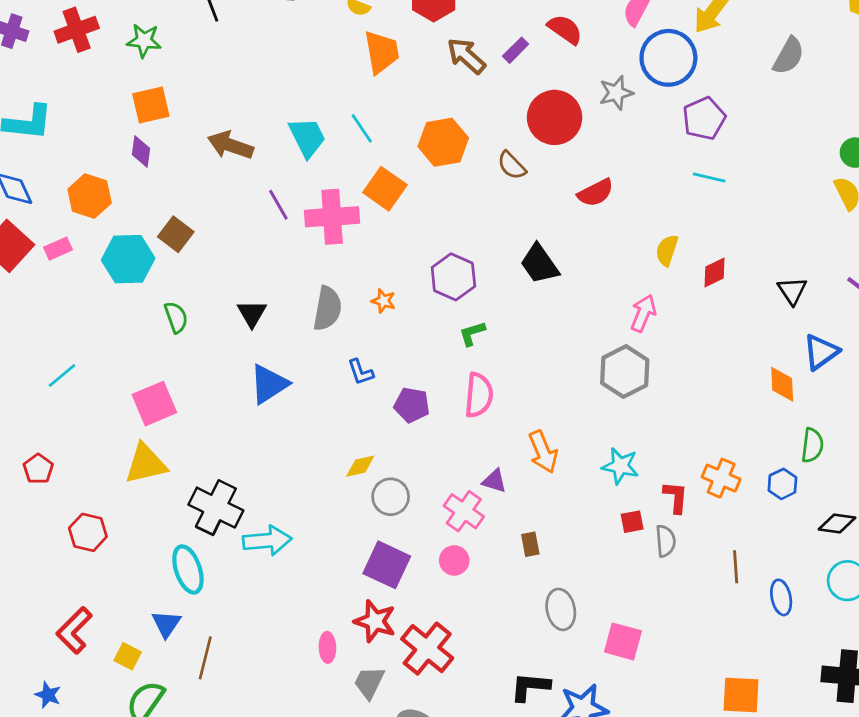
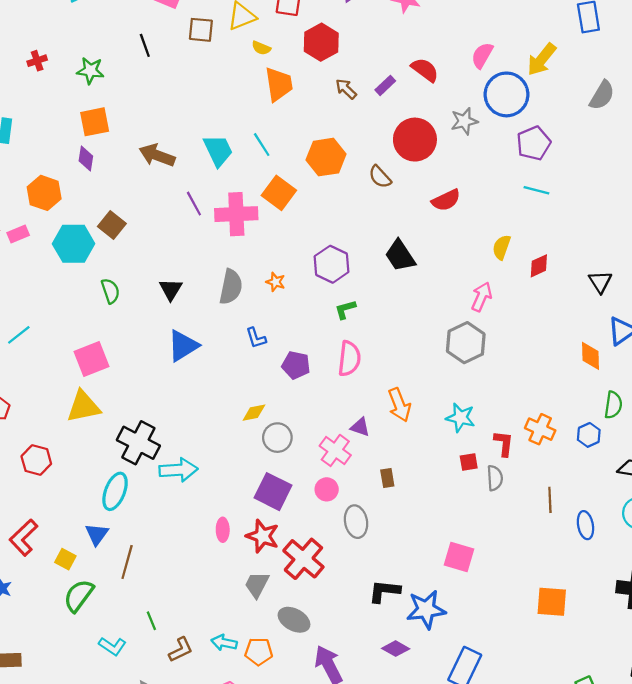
red cross: (77, 30) -> (37, 61), size x0.6
brown arrow: (466, 56) -> (346, 89), size x0.7
cyan ellipse: (188, 569) -> (115, 491), turned 39
gray ellipse: (561, 609) -> (356, 522), moved
pink ellipse: (327, 647) -> (223, 530), moved

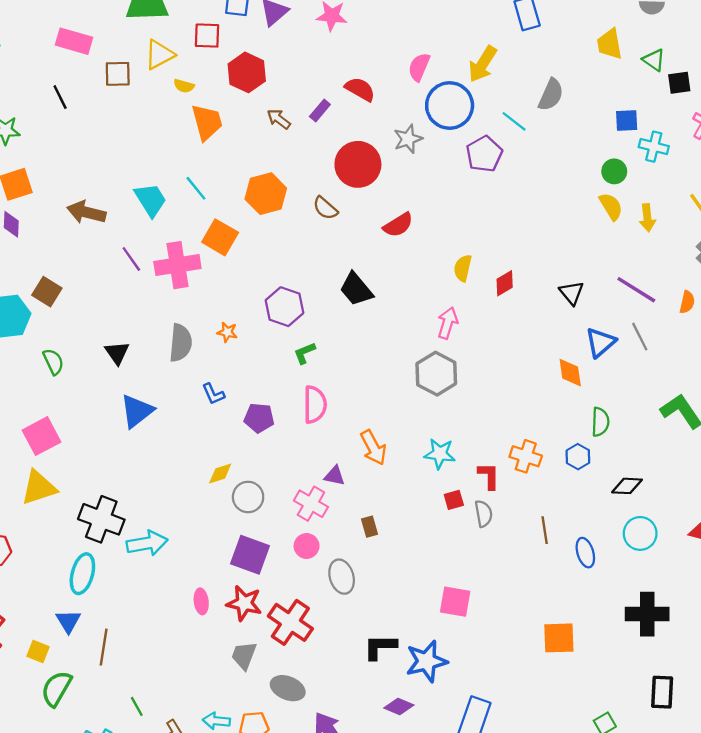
cyan line: (536, 190) -> (514, 121), moved, turned 30

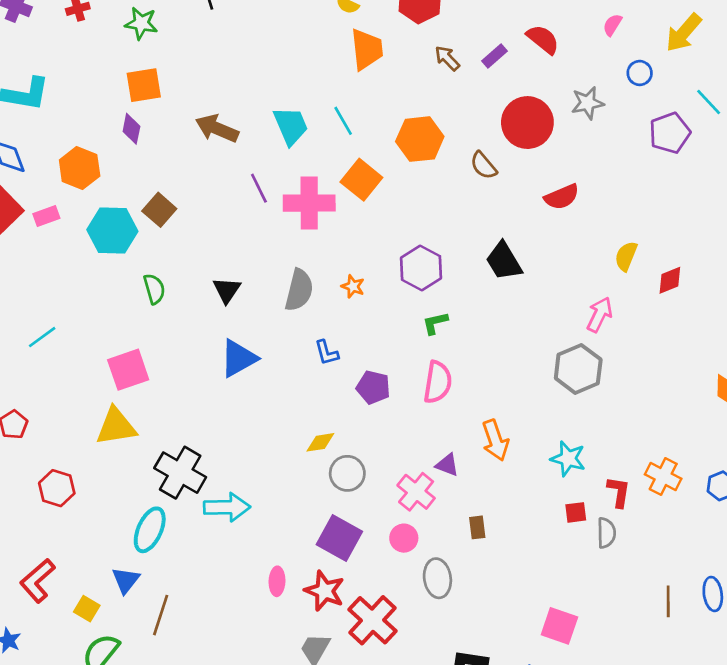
pink semicircle: (419, 67) -> (612, 25), size x0.7
blue circle: (450, 105) -> (640, 73), size x0.5
brown line: (545, 530) -> (668, 601), moved

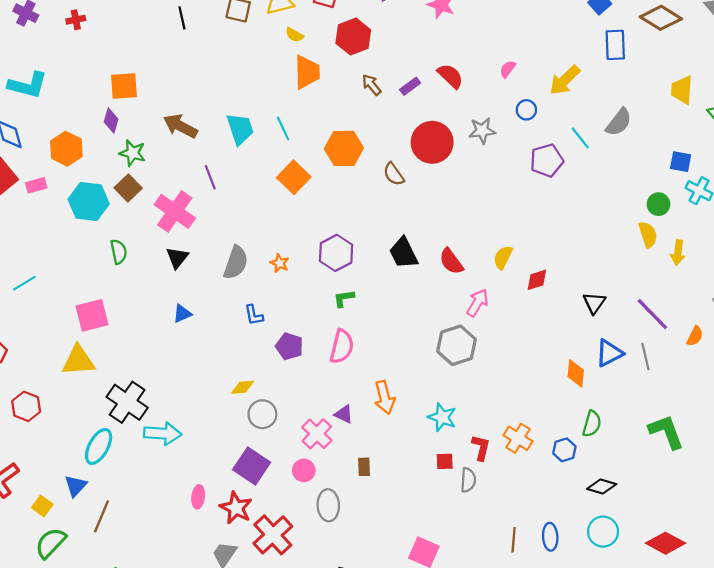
green star: (141, 23) -> (133, 153), moved
red semicircle: (562, 197) -> (451, 261), moved, turned 72
pink cross: (309, 203) -> (175, 211), moved, turned 30
blue triangle: (239, 358) -> (182, 314), size x0.6

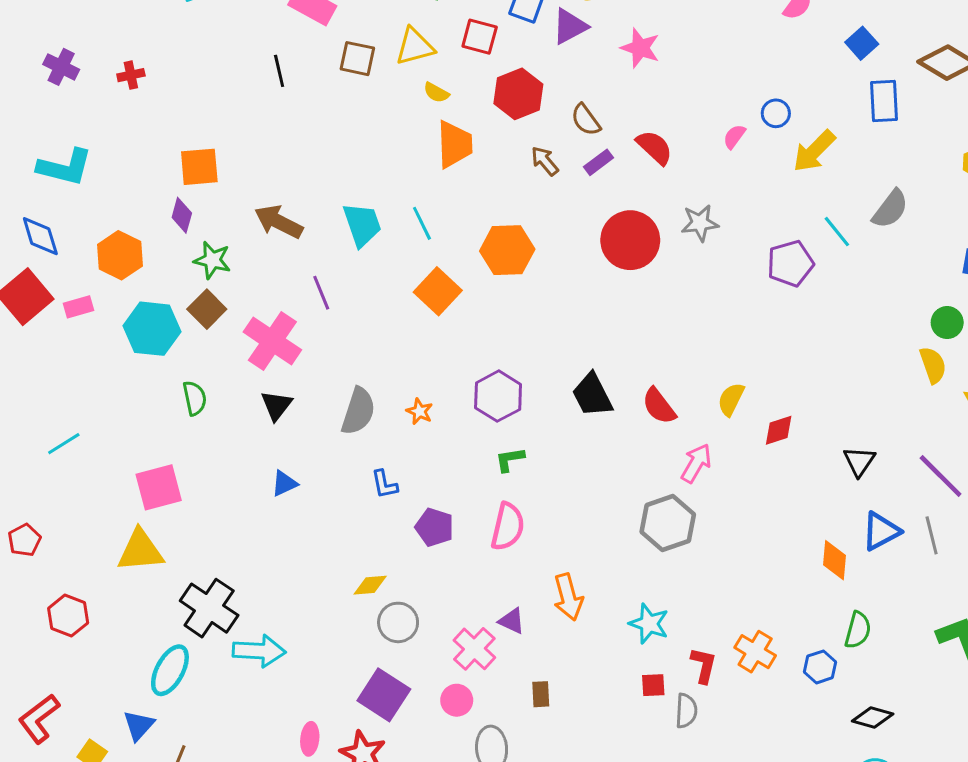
blue circle: (526, 110) -> (776, 113), moved
brown semicircle: (394, 174) -> (586, 120), moved

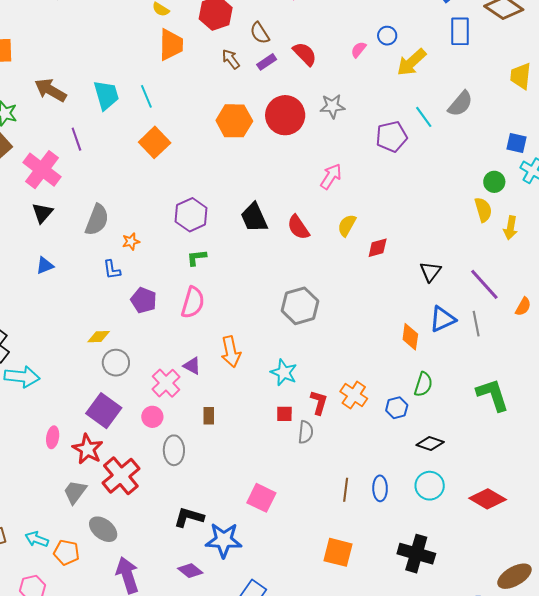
orange hexagon: (507, 250) -> (234, 121), moved
orange star: (420, 411) -> (131, 242), moved, turned 30
pink arrow: (696, 463) -> (331, 176), moved

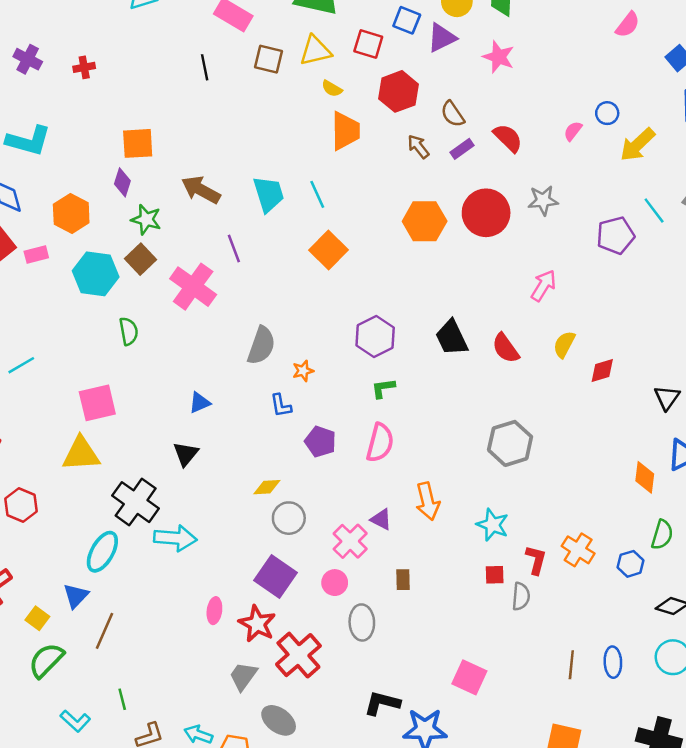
black triangle: (42, 213) -> (186, 454), moved

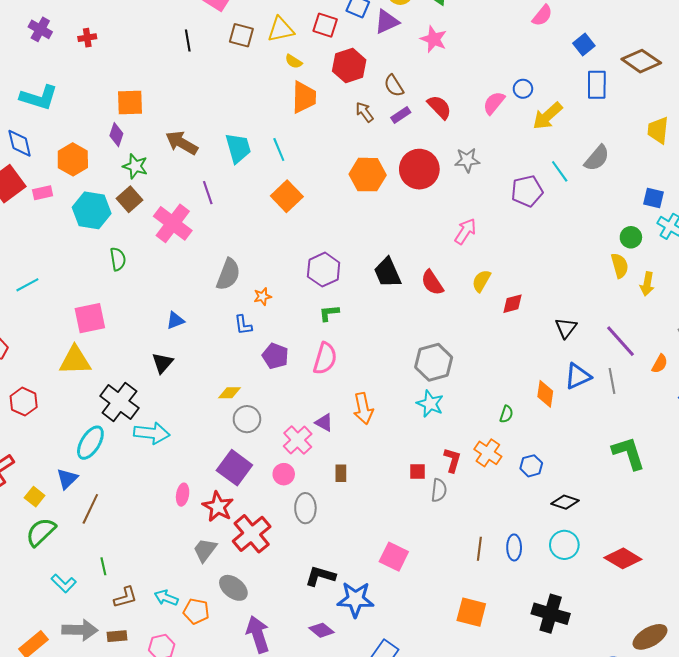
pink semicircle: (573, 131) -> (494, 103), size x1.4
cyan star: (493, 525) -> (430, 404), moved
green semicircle: (662, 535) -> (506, 414), moved, size x0.7

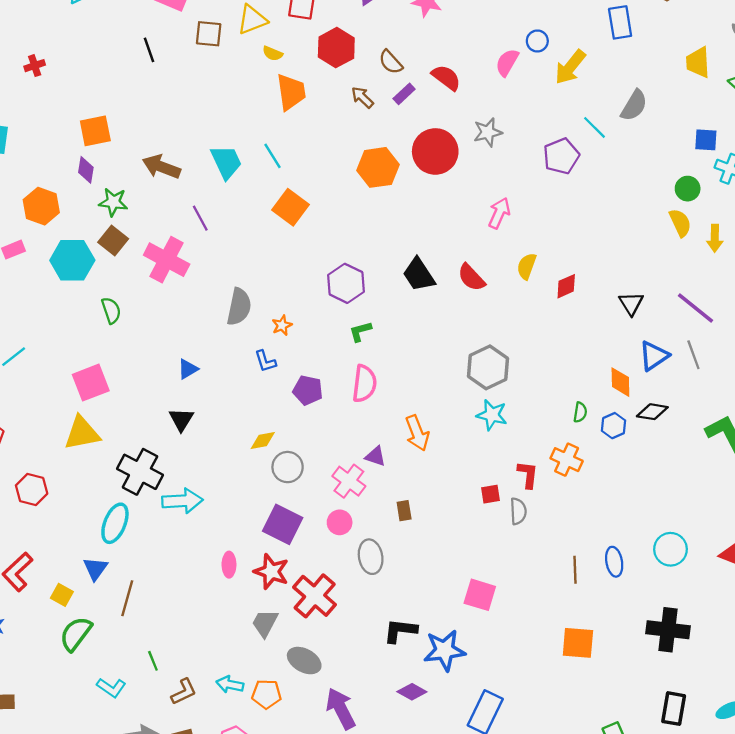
blue hexagon: (531, 466) -> (614, 426), moved
black diamond: (565, 502) -> (652, 412), moved

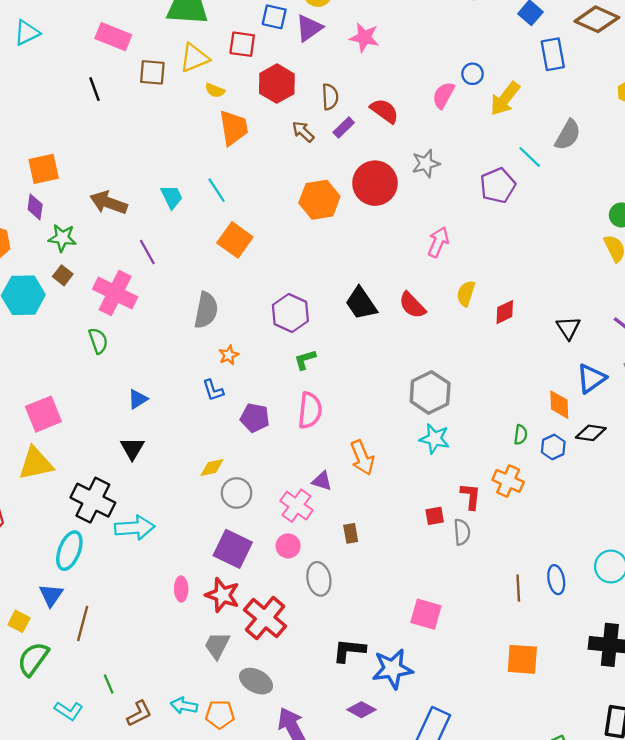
brown semicircle: (391, 62) -> (330, 97), turned -140
cyan trapezoid: (226, 162) -> (172, 197), size x0.7
brown square: (113, 240) -> (63, 275), size x0.7
gray semicircle: (239, 307) -> (206, 310), moved
green semicircle: (111, 310) -> (98, 341), moved

